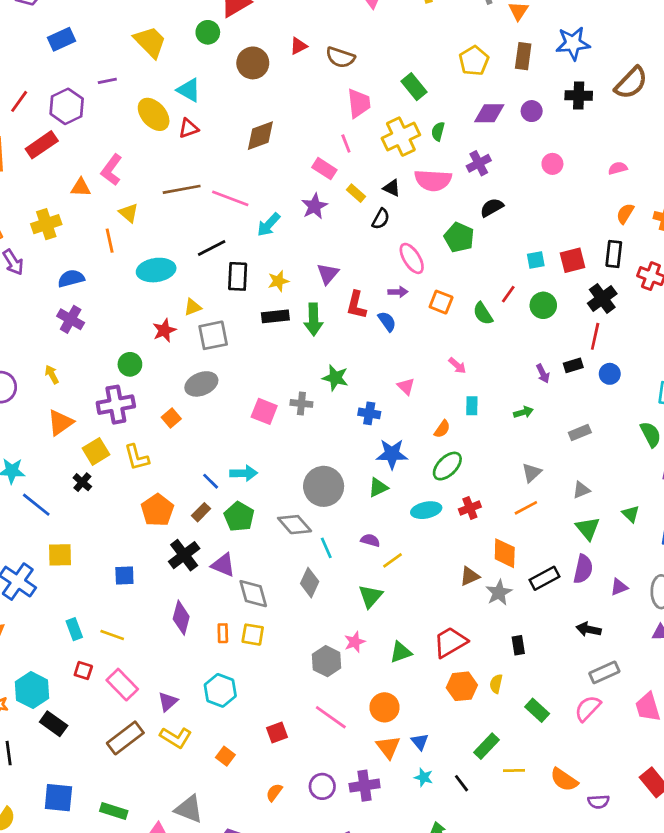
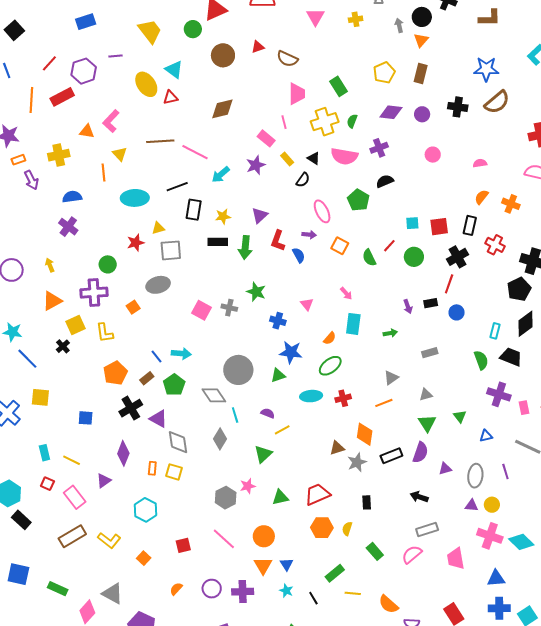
blue star: (573, 43) -> (486, 69), moved
cyan rectangle: (472, 406) -> (353, 324), size x1.5
purple triangle: (168, 702) -> (104, 481), moved

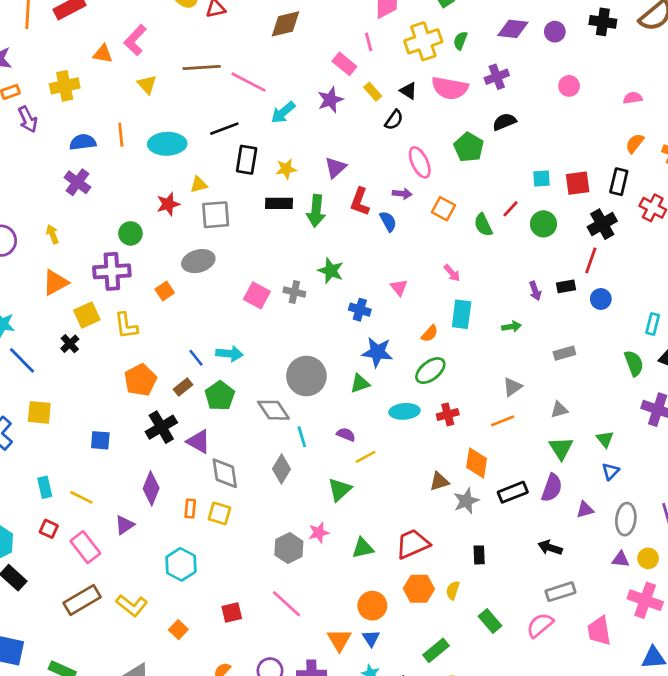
orange line: (103, 173) -> (121, 135), moved
blue triangle: (486, 436) -> (611, 471), moved, turned -32
orange circle: (264, 536) -> (372, 606), moved

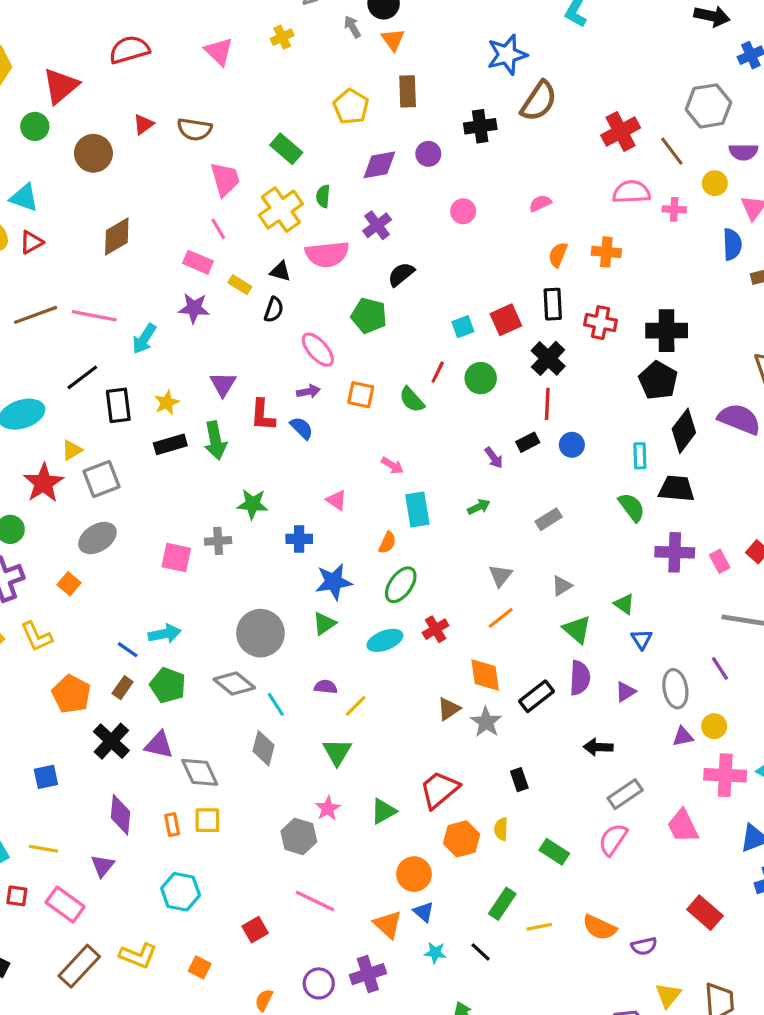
purple star: (330, 100) -> (194, 308), turned -30
red star: (168, 204) -> (43, 483), size x1.4

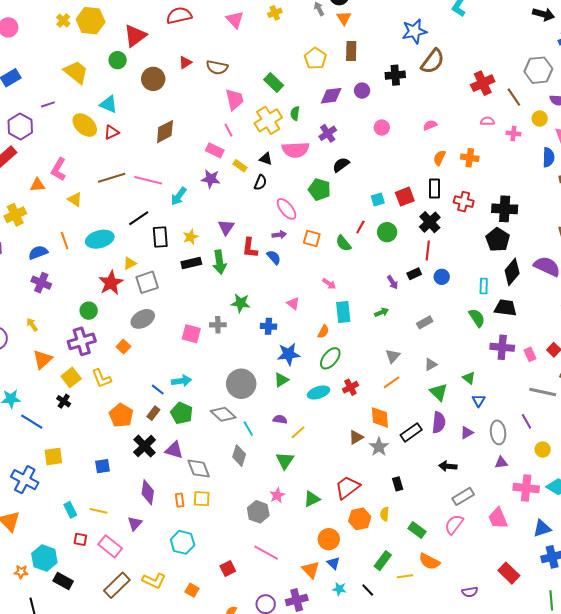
pink semicircle: (631, 192) -> (487, 121), size x0.6
yellow circle: (714, 726) -> (543, 450), moved
orange semicircle: (599, 927) -> (429, 561), moved

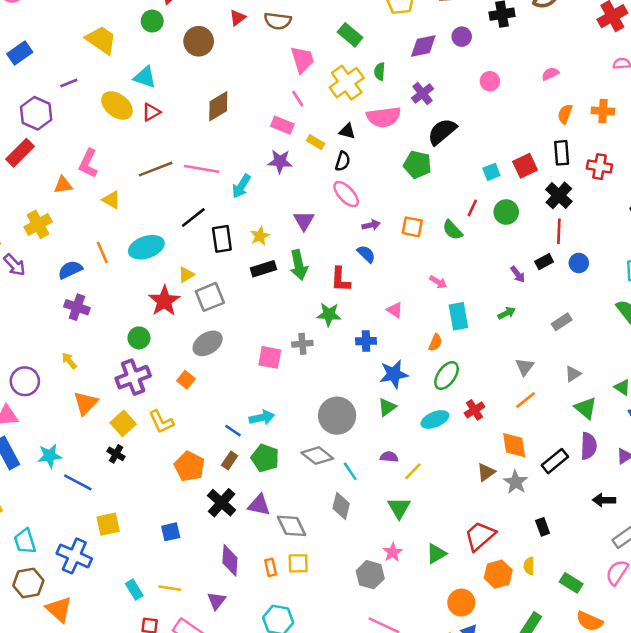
black semicircle: (341, 165) -> (442, 132), size x1.4
pink ellipse: (286, 209) -> (346, 194), moved
red L-shape: (250, 248) -> (340, 279), moved

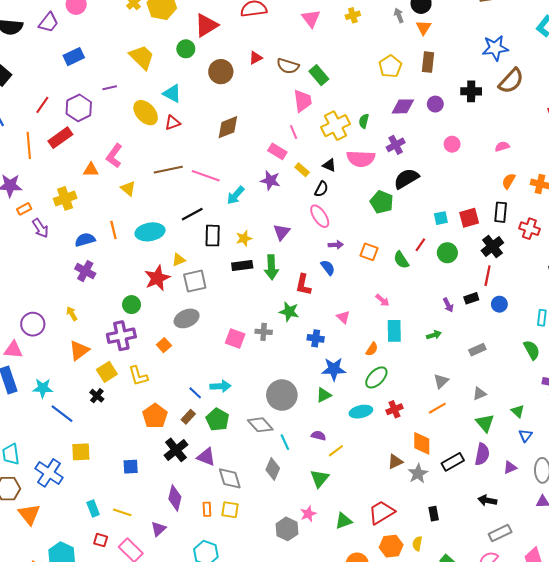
green rectangle: (350, 35) -> (319, 75), moved

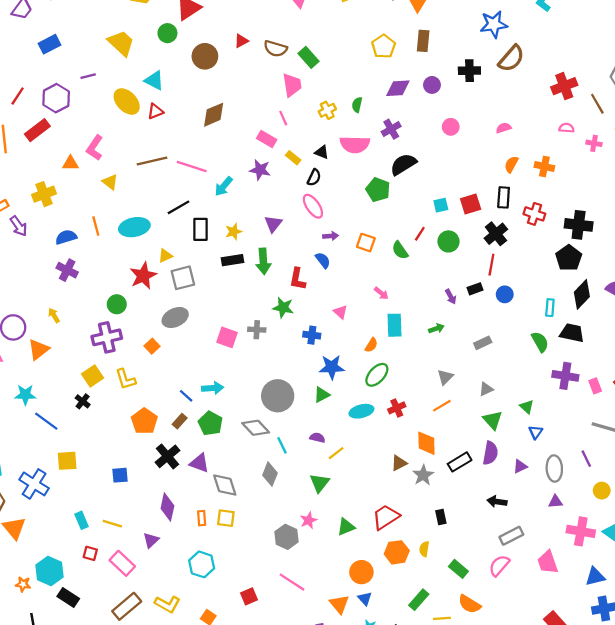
yellow cross: (335, 126) -> (327, 110), size x0.6
orange triangle: (79, 350) -> (38, 349), moved

